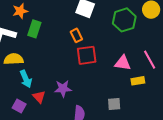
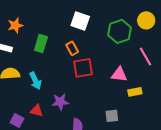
green rectangle: (34, 29) -> (41, 43), moved
pink line: (150, 60) -> (146, 56), moved
cyan arrow: (26, 79) -> (35, 81), moved
red triangle: (39, 97) -> (37, 111), turned -32

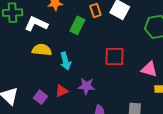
orange rectangle: (72, 48) -> (95, 11), moved
red triangle: (37, 111) -> (62, 91), turned -48

